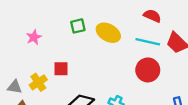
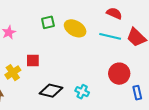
red circle: (148, 70) -> (119, 74), moved

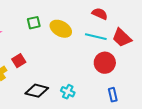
red square: (33, 61) -> (19, 61), turned -32
red circle: (119, 74) -> (105, 63), moved
blue rectangle: (137, 93) -> (113, 95), moved

